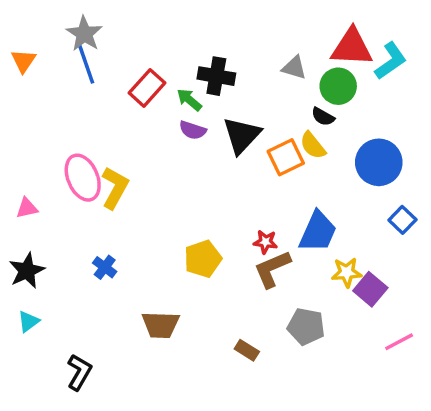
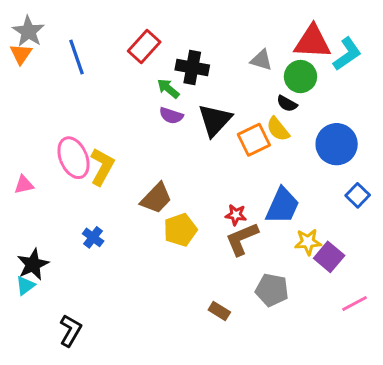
gray star: (84, 34) -> (28, 31), moved
red rectangle: (147, 88) -> (144, 46), moved
black star: (27, 271) -> (33, 264), moved
brown trapezoid: (161, 325) -> (156, 198), moved, turned -48

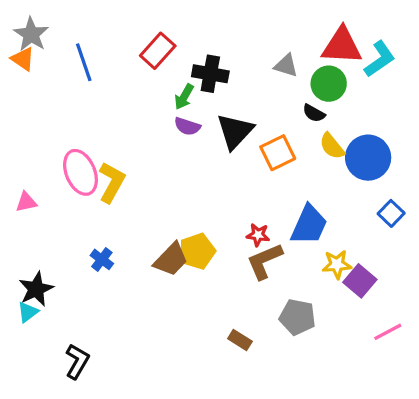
orange triangle: (21, 54) -> (23, 59), turned -30
green arrow: (168, 89) -> (184, 97), turned -100
yellow semicircle: (278, 129) -> (332, 146), moved
brown trapezoid: (156, 198) -> (171, 259), moved

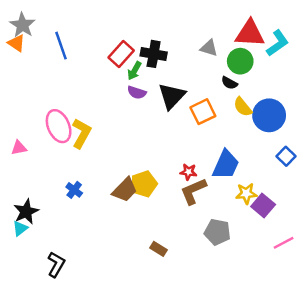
red rectangle: (158, 51) -> (121, 54), moved
brown rectangle: (240, 340) -> (158, 249), moved

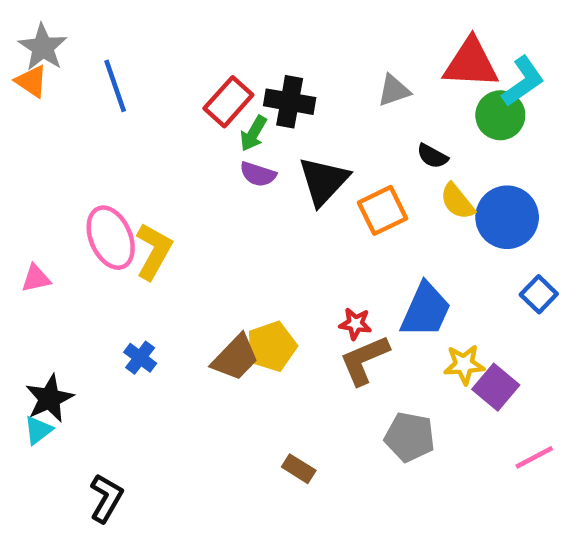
gray triangle: (209, 48) -> (394, 90), turned -36
green circle: (240, 61) -> (500, 115), moved

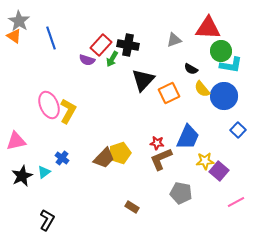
cyan L-shape: (523, 81) -> (231, 65), moved, turned 45
purple semicircle: (258, 174) -> (87, 60), moved
pink triangle: (36, 278) -> (16, 141), moved, size x1.5
cyan triangle: (38, 430) -> (44, 172), moved

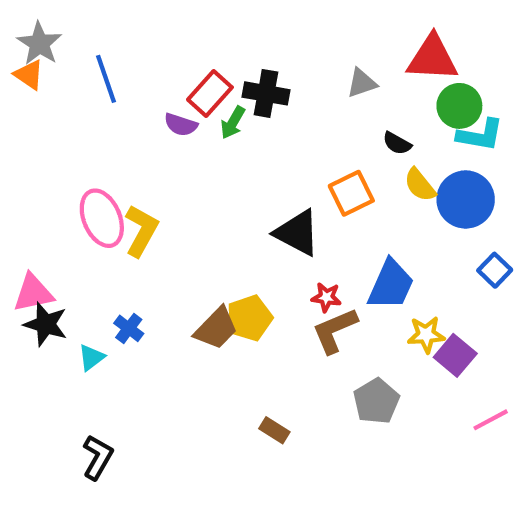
black triangle: (143, 80) -> (297, 233), moved, turned -45
black star: (22, 176) -> (46, 324), moved, turned -30
gray pentagon: (181, 193) -> (376, 401), turned 30

